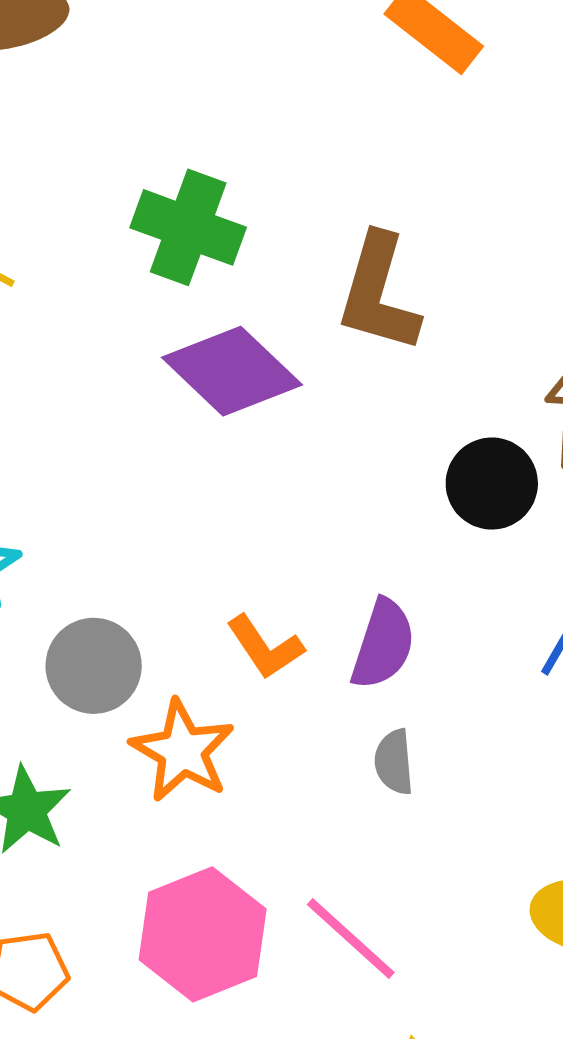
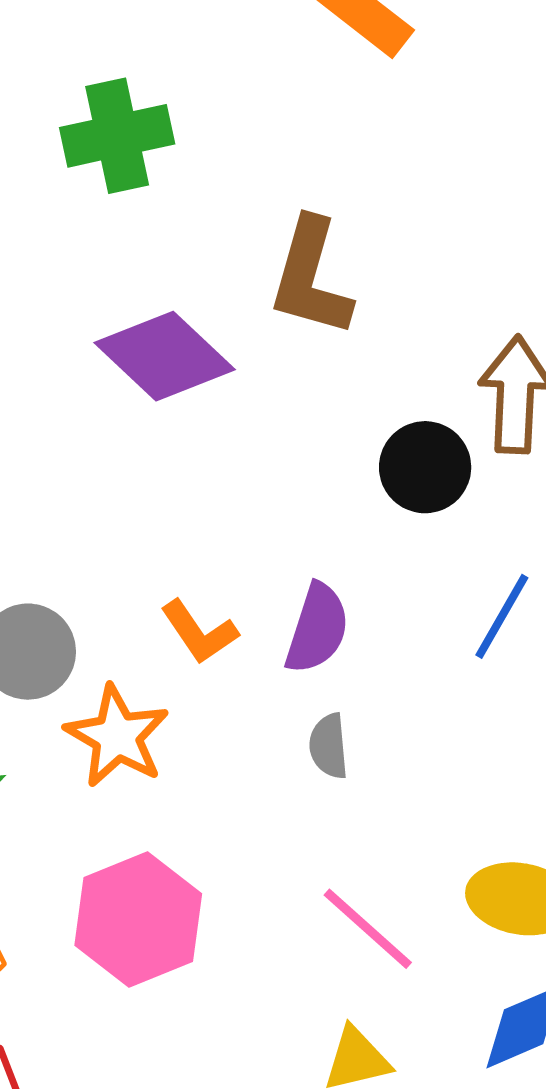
green cross: (188, 227) -> (117, 136), moved, turned -32
pink line: (351, 938) -> (368, 929), moved

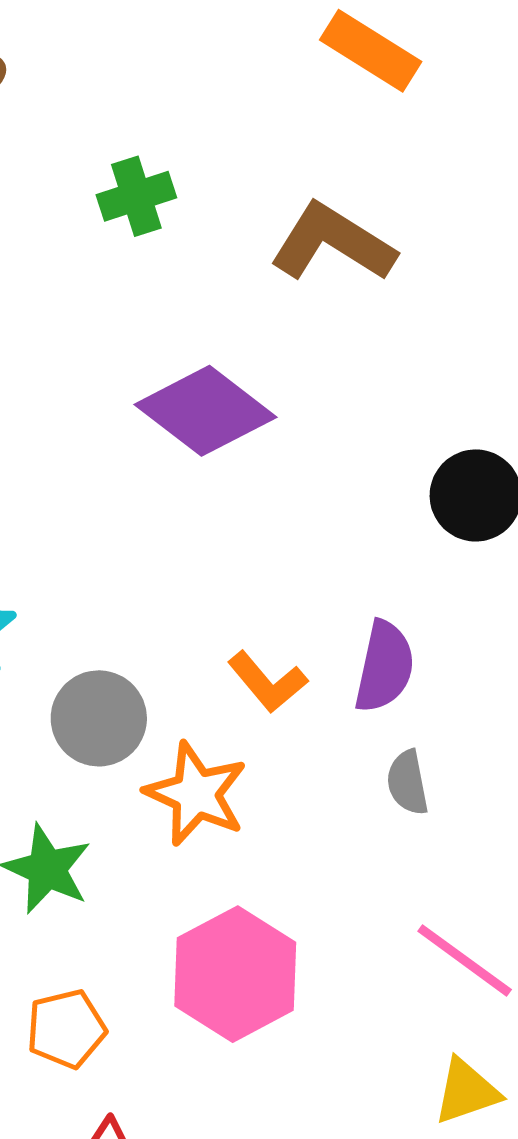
green cross: (117, 136) -> (136, 196), size x0.7
brown L-shape: (311, 277) -> (333, 243), moved, turned 112

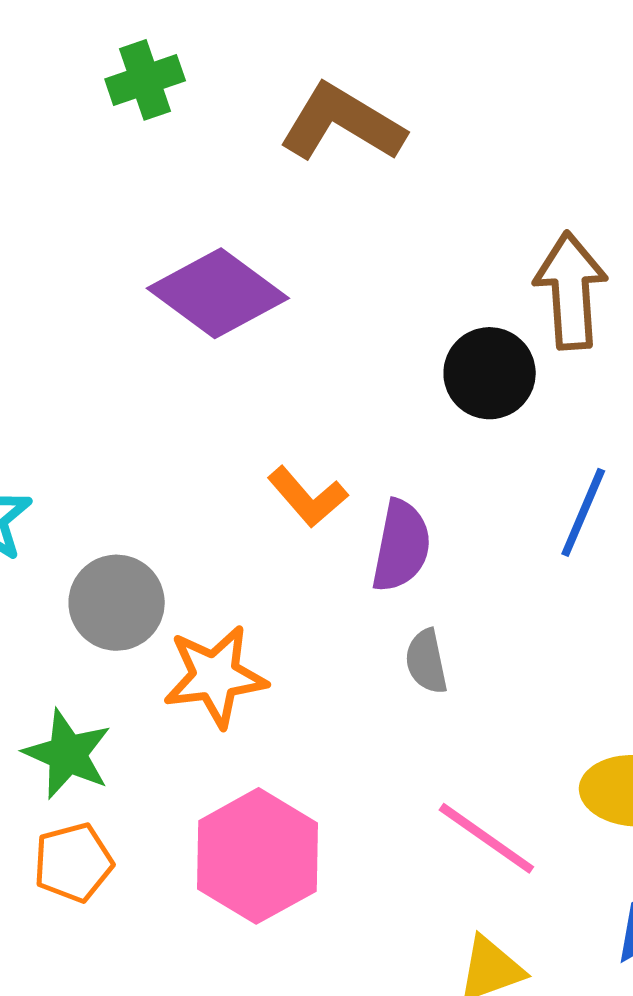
orange L-shape: (267, 682) -> (307, 497), moved
orange star: (196, 794) -> (215, 676), turned -30
orange pentagon: (66, 1029) -> (73, 863), moved

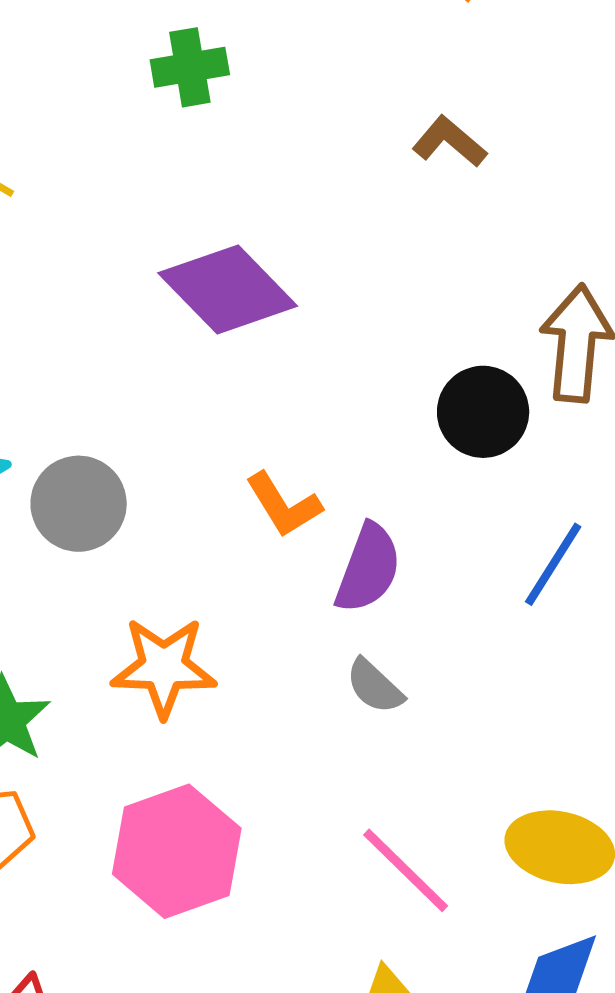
brown L-shape: (342, 123) -> (449, 142), moved, size x0.6
gray circle: (117, 603) -> (79, 504), moved
gray semicircle: (426, 661) -> (375, 686), turned -44

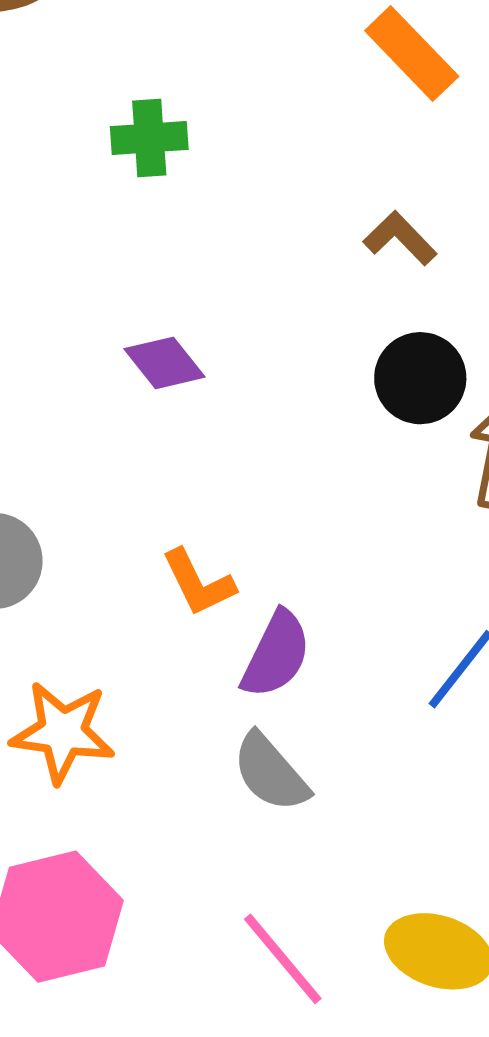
purple diamond: (228, 289) -> (164, 363), size x0.6
black circle: (483, 412) -> (420, 378), moved
gray semicircle: (375, 686) -> (271, 772), size x1.4

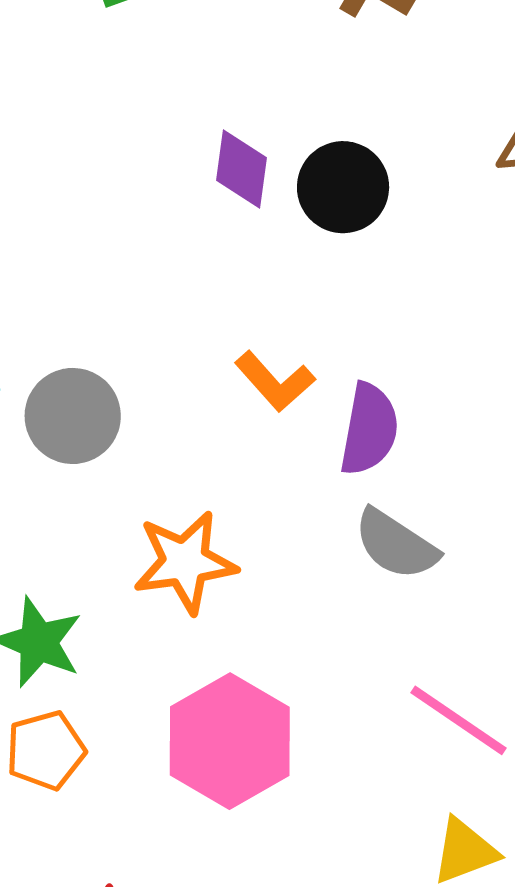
purple diamond: (164, 363) -> (242, 169), moved, turned 62
black circle: (420, 378) -> (343, 187), moved

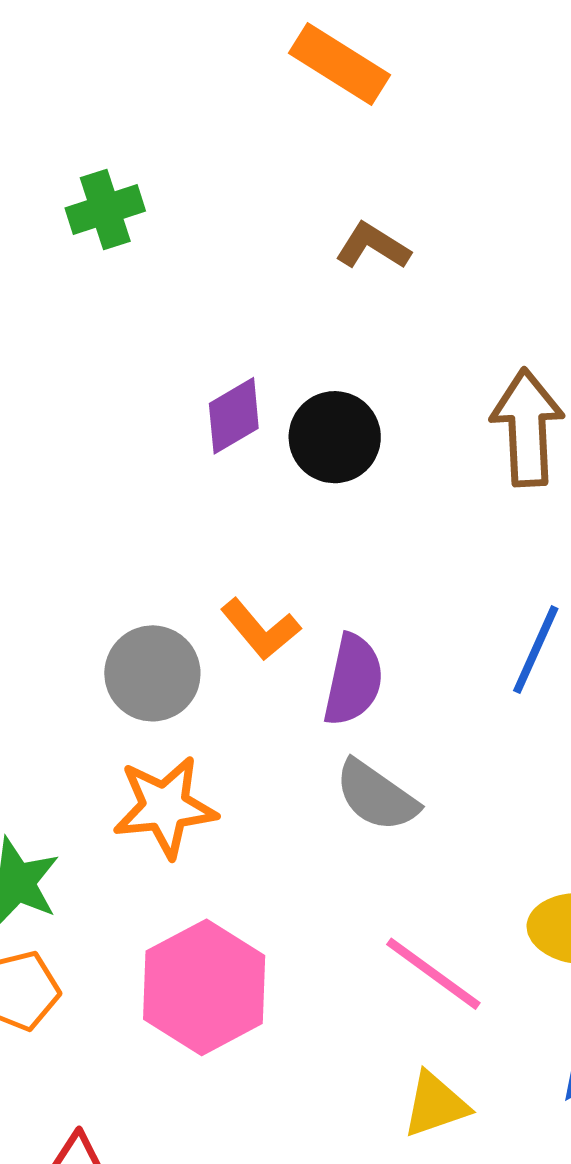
purple diamond: (242, 169) -> (234, 416), turned 50
gray circle: (73, 416) -> (152, 673), moved

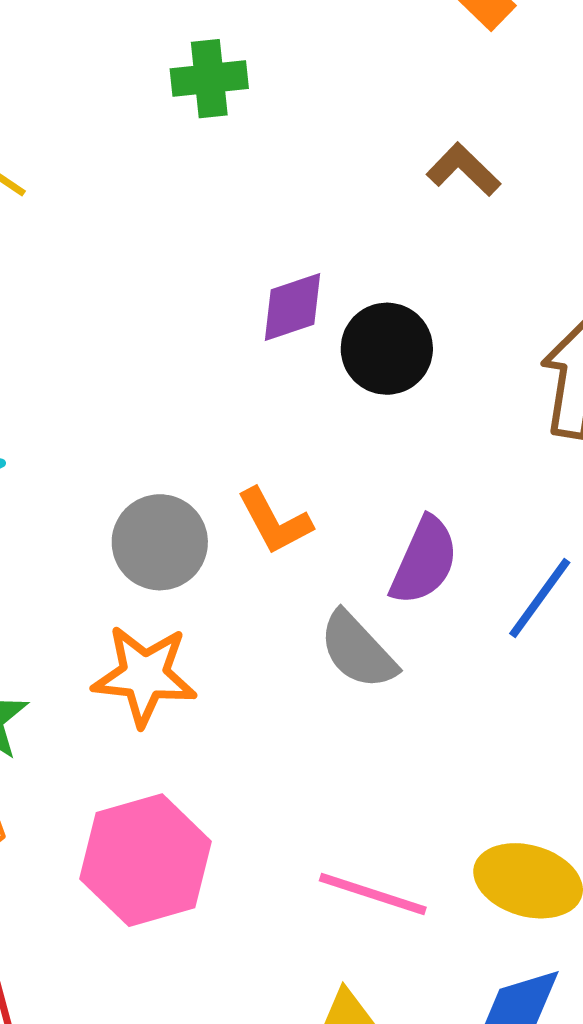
purple semicircle: (353, 680) -> (424, 561), moved
gray semicircle: (376, 796) -> (358, 650), moved
pink line: (433, 974) -> (373, 894), turned -30

